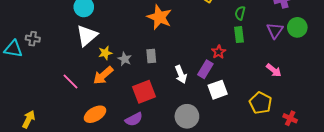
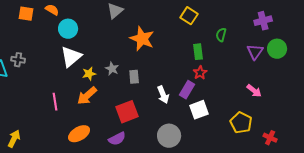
green rectangle: (239, 35) -> (198, 52), moved
gray star: (125, 59) -> (112, 69), moved
pink line: (70, 82) -> (55, 102), turned 36

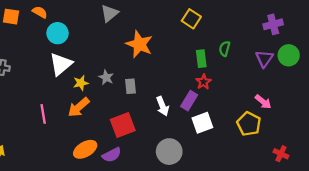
green semicircle: (221, 35) -> (225, 49), moved
yellow pentagon: (241, 123) -> (249, 124), moved
orange ellipse: (79, 134) -> (85, 149), moved

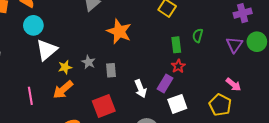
cyan circle: (58, 33) -> (33, 25), moved

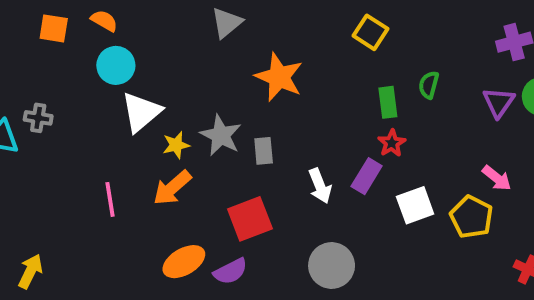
gray star: (88, 62) -> (221, 135), size x1.5
white square: (177, 104) -> (415, 205), moved

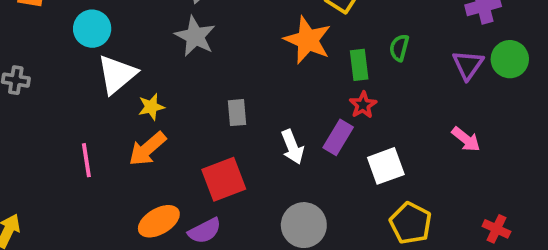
orange star: (279, 77) -> (308, 40), moved
gray star: (221, 135) -> (195, 36), moved
yellow pentagon: (471, 217) -> (411, 223), moved

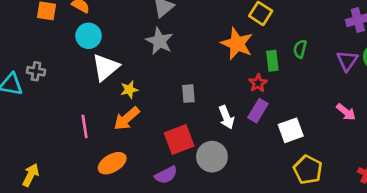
red star: (363, 105) -> (258, 83), moved
orange ellipse: (159, 221) -> (112, 163), moved
gray circle: (304, 225) -> (212, 157), moved

